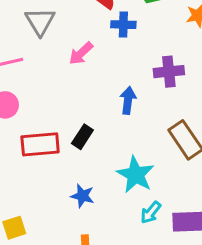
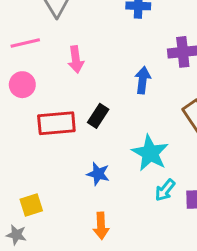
pink arrow: (81, 53) -> (76, 59), moved, turned -55

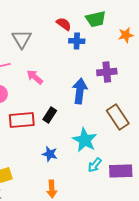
pink arrow: (76, 59) -> (35, 77), turned 138
blue arrow: (143, 80) -> (80, 91), size x1.4

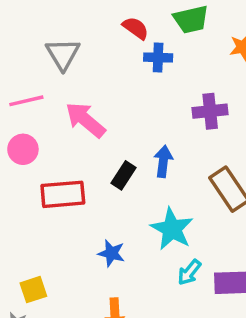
pink arrow: (35, 77) -> (85, 120), size x1.4
blue arrow: (80, 91) -> (163, 161), moved, size x0.7
black rectangle: (50, 115) -> (123, 175), moved

